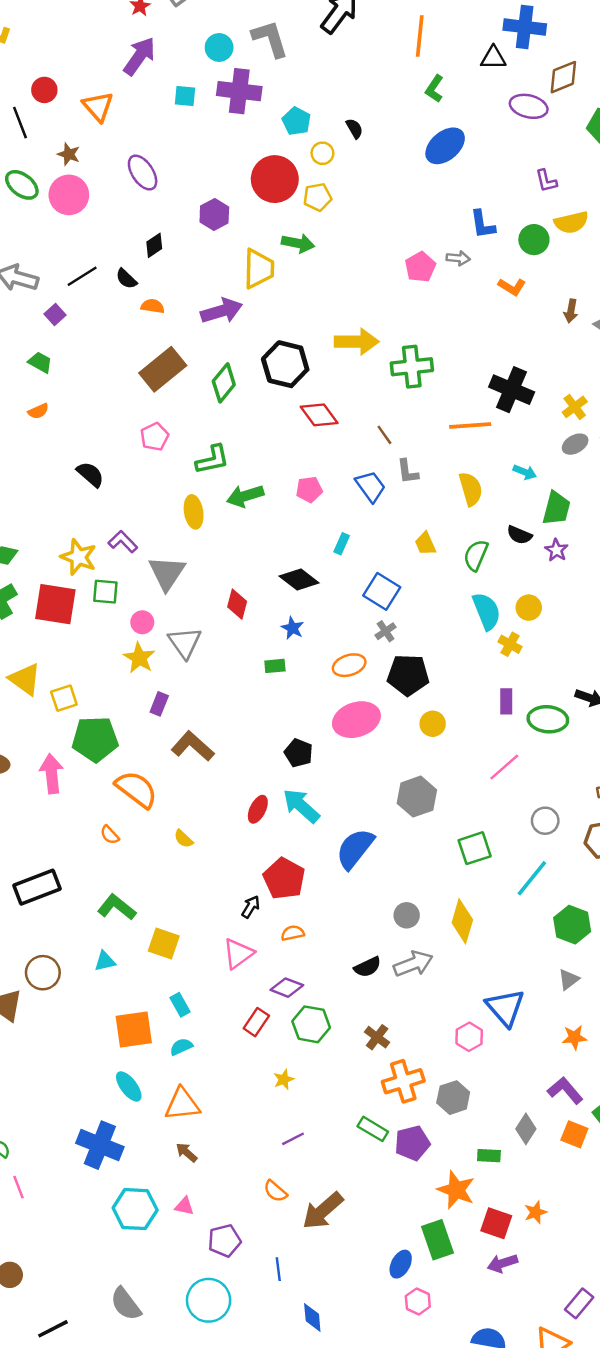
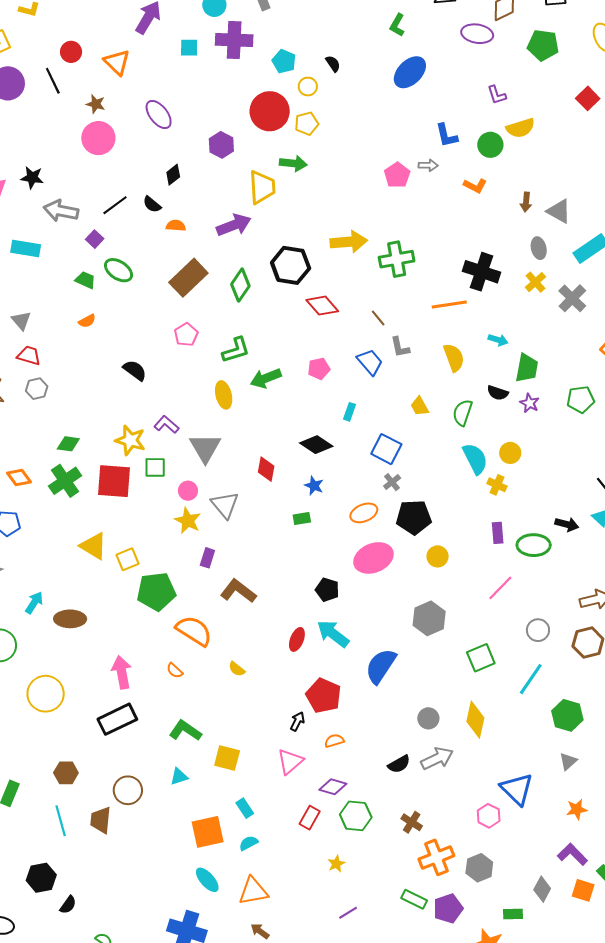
green ellipse: (22, 185) -> (119, 270), moved
gray ellipse: (575, 444) -> (539, 248), moved, turned -70
pink arrow: (52, 774) -> (122, 672), moved

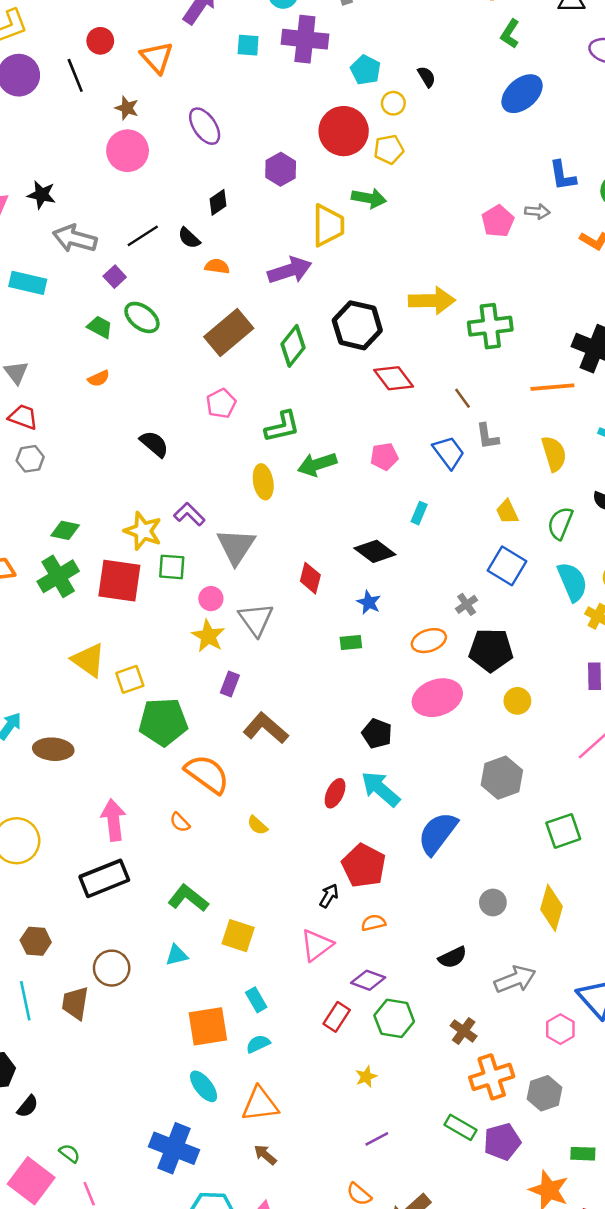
blue square: (386, 449) -> (507, 566), moved
gray arrow: (437, 758) -> (515, 979), moved

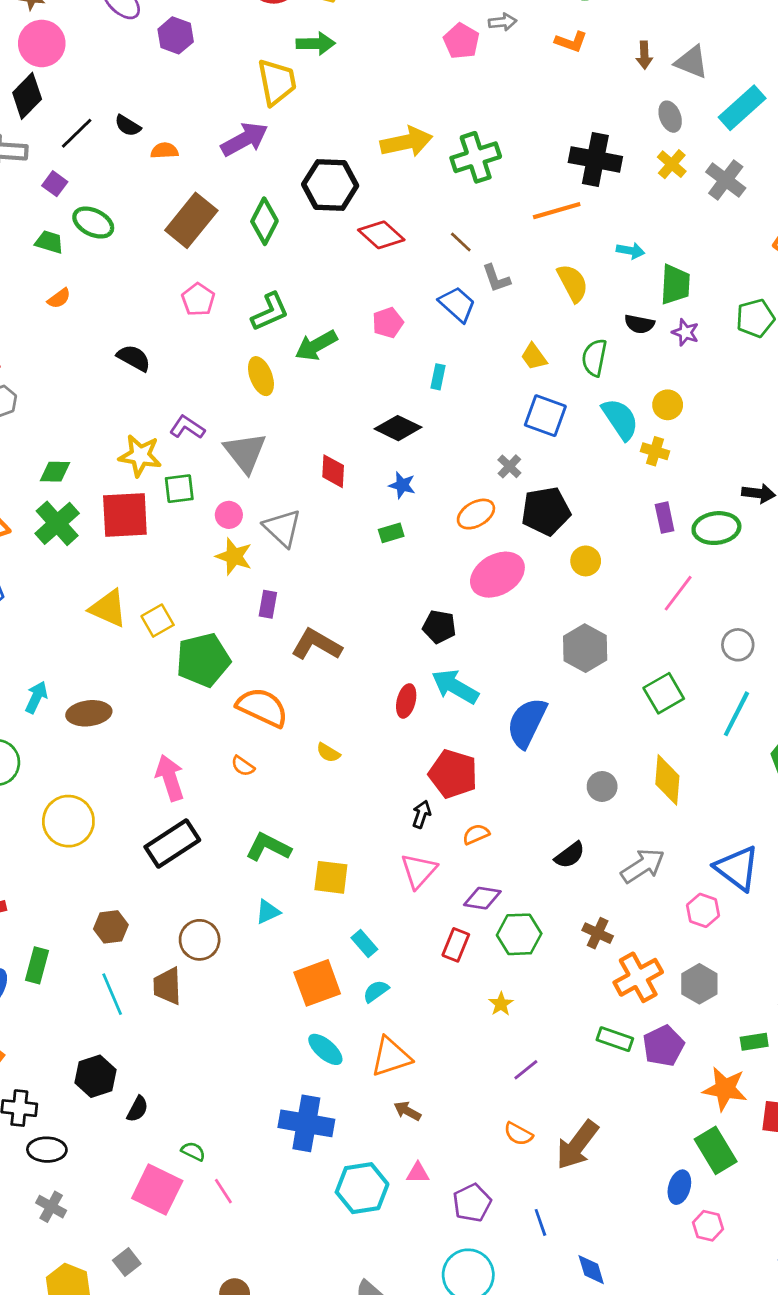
purple hexagon: (281, 169) -> (176, 35), moved
black diamond: (218, 202) -> (27, 96), moved, size x1.5

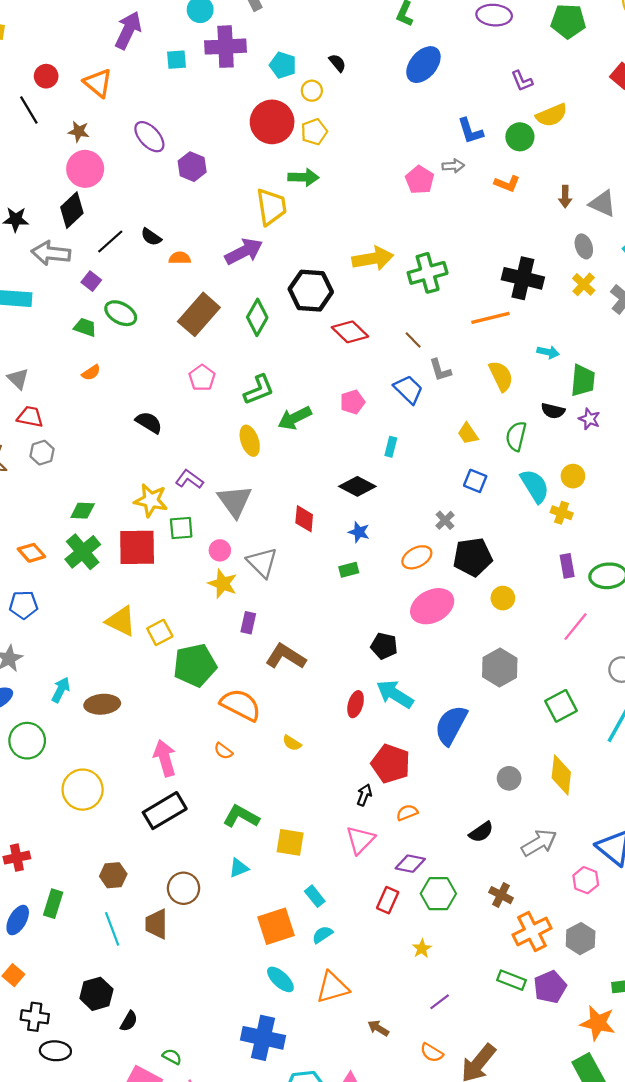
blue square: (545, 416) -> (475, 481), size x0.7
brown arrow: (407, 1111) -> (378, 1028), moved

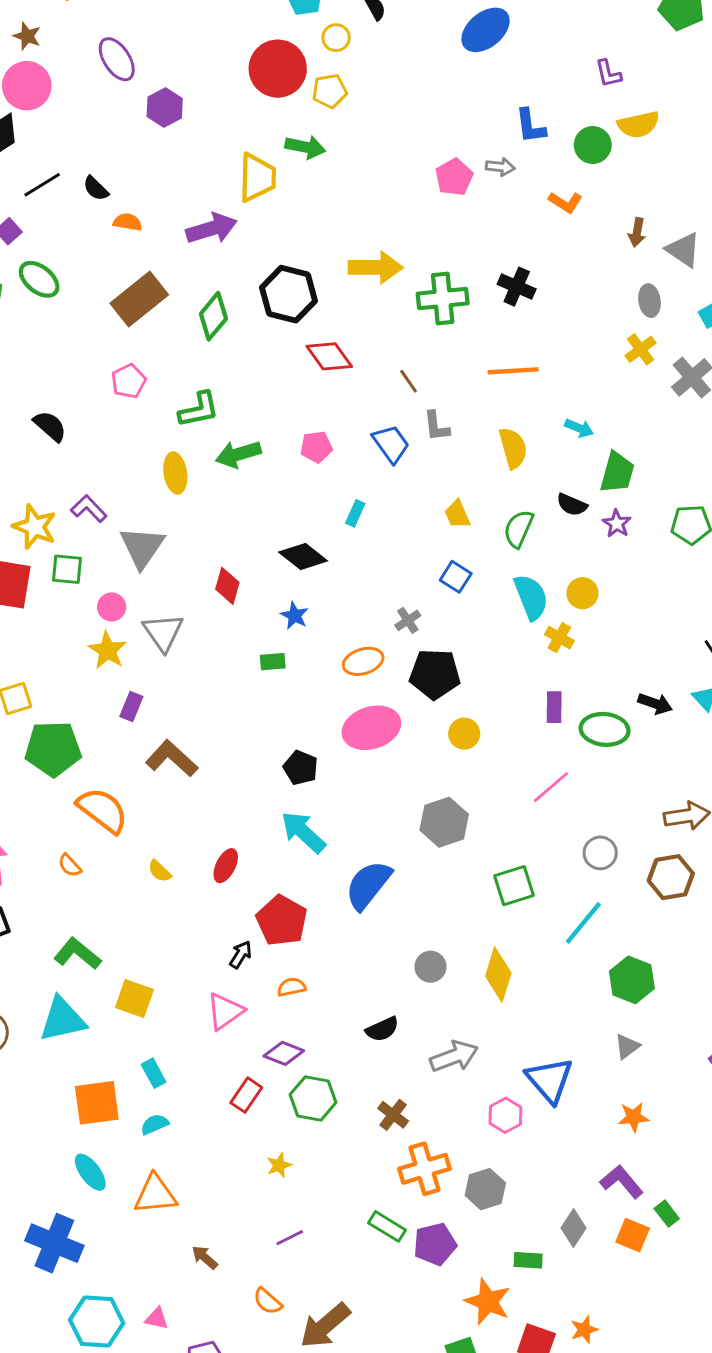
black cross: (523, 278) -> (517, 287), moved, size x0.7
red ellipse: (356, 704) -> (226, 866), moved
cyan triangle: (239, 868) -> (62, 1019), size x1.8

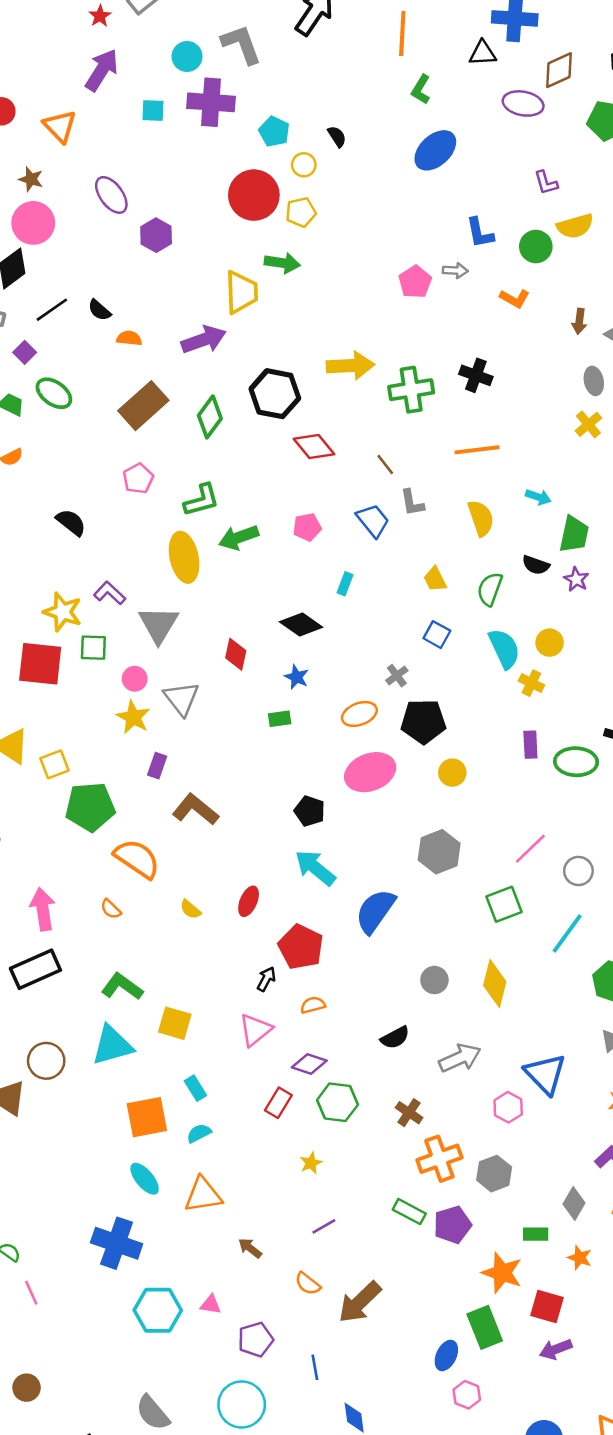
yellow ellipse: (175, 473) -> (184, 557), size x1.4
pink line: (551, 787) -> (530, 849), moved
orange star: (584, 1330) -> (580, 1258), moved, turned -30

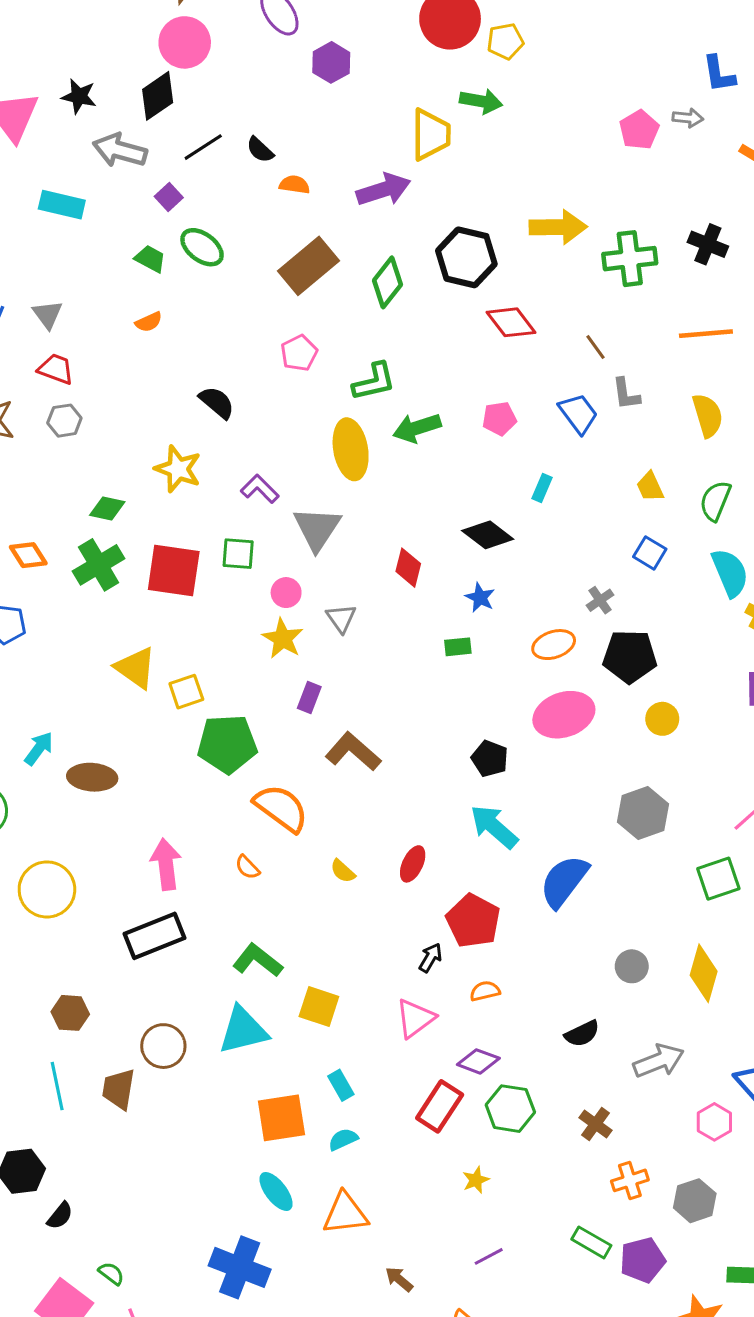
yellow star: (63, 612) -> (178, 469), moved
gray triangle: (181, 698) -> (341, 618), size x0.7
red rectangle: (278, 1103) -> (440, 1106), size x1.4
orange cross: (439, 1159) -> (630, 1180), size x0.7

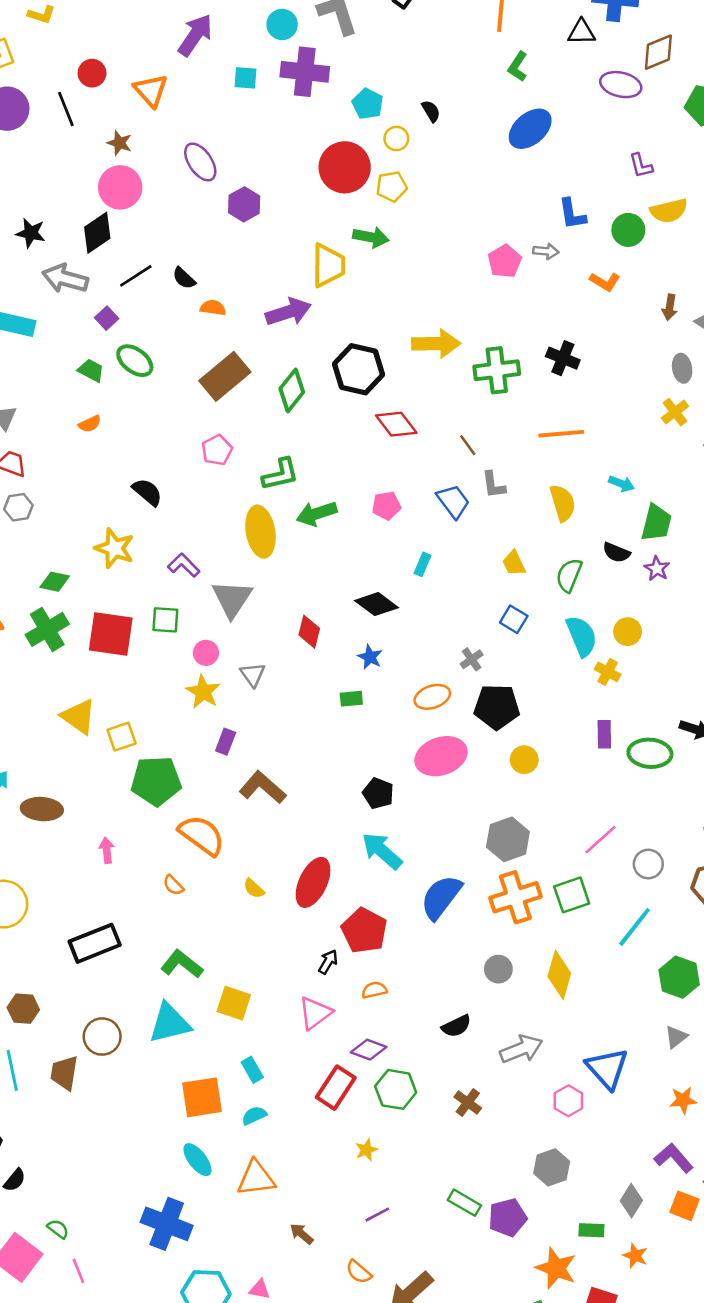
pink arrow: (166, 864) -> (107, 850), moved, size x0.6
red ellipse: (413, 864) -> (313, 882), size x1.6
orange cross: (630, 1180) -> (515, 897), moved, size x1.6

